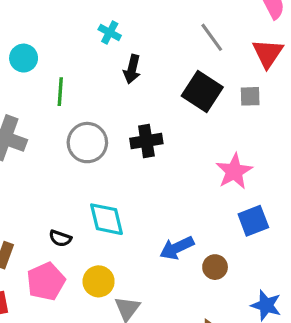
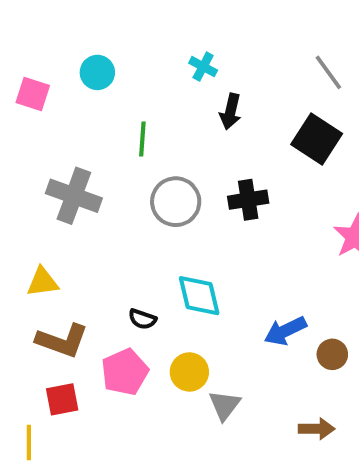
cyan circle: (24, 58) -> (97, 72), moved

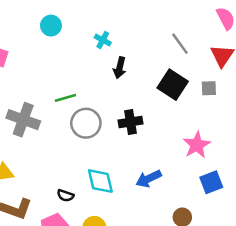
cyan circle: (97, 72) -> (51, 26), moved
green line: (142, 139) -> (65, 98), moved, turned 70
blue arrow: (285, 331) -> (149, 179), moved

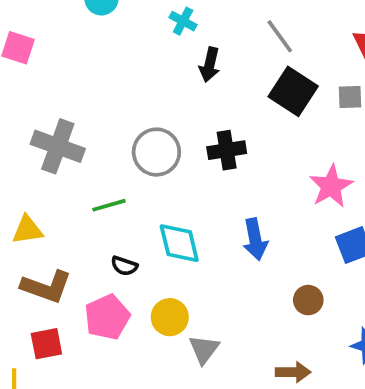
gray line: (180, 44) -> (280, 36), moved
green line: (65, 98) -> (109, 205), moved
blue arrow: (149, 179) -> (255, 239), turned -75

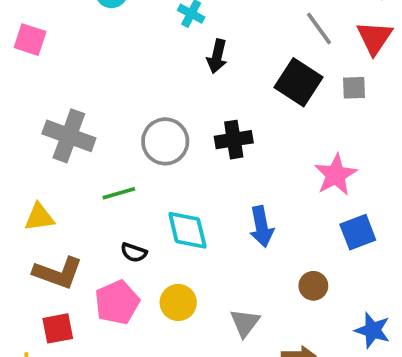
gray line: (280, 36) -> (319, 28), moved
gray triangle: (204, 349) -> (245, 323), moved

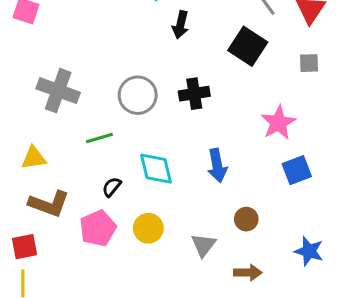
gray square: (354, 88) -> (309, 63), moved
black semicircle: (134, 252) -> (112, 187), turned 110
brown circle: (313, 286) -> (246, 219), moved
red square: (58, 328) -> (24, 247), moved

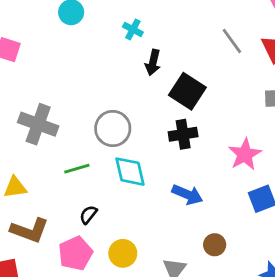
black square: (248, 46) -> (187, 91), moved
black cross: (194, 94) -> (183, 134), moved
blue arrow: (217, 166) -> (187, 195), turned -56
cyan diamond: (156, 169) -> (130, 172), moved

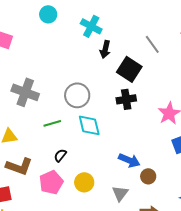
cyan cross: (133, 29) -> (91, 26), size x1.5
gray line: (232, 41) -> (152, 44), moved
blue arrow: (187, 195) -> (129, 160), moved

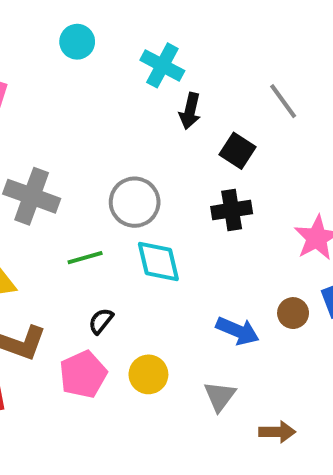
black square: (129, 69) -> (238, 151), size x0.7
brown circle: (148, 176) -> (293, 313), moved

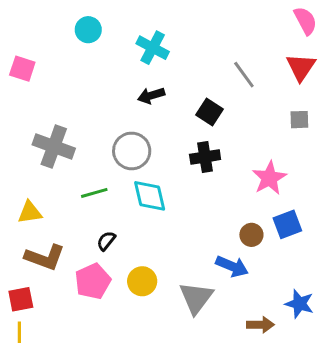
black arrow: (190, 111) -> (151, 96), moved, turned 60
blue arrow: (238, 331) -> (232, 266), moved
gray triangle: (220, 396) -> (196, 298), size x1.4
brown arrow: (277, 432) -> (260, 325), moved

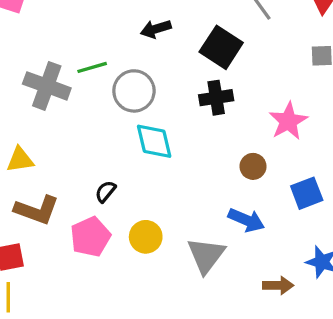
black square: (210, 112) -> (221, 47), size x1.4
green line: (94, 193) -> (92, 67), moved
blue square: (287, 224) -> (307, 193), moved
brown circle: (251, 235) -> (253, 166), moved

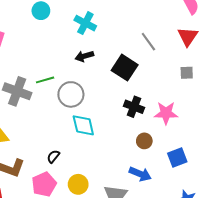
black cross: (216, 98) -> (134, 107), moved, turned 30
pink star: (288, 121) -> (166, 113), turned 30

